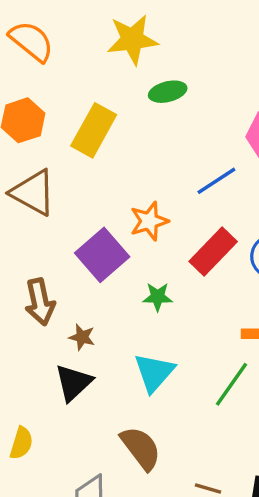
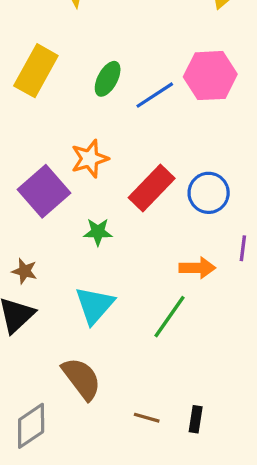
green ellipse: (168, 92) -> (108, 79), moved, turned -48
blue line: (216, 181) -> (155, 95), moved

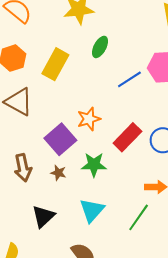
green ellipse: (108, 79) -> (100, 47), moved
green star: (98, 232) -> (94, 165), size x1.4
brown star: (25, 271) -> (58, 173), moved

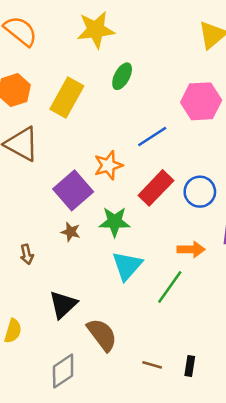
blue line: (129, 79) -> (152, 136), moved
brown arrow: (23, 168) -> (27, 254), moved, size x0.6
cyan triangle: (92, 210) -> (127, 266), moved
black triangle: (43, 216) -> (63, 305), moved

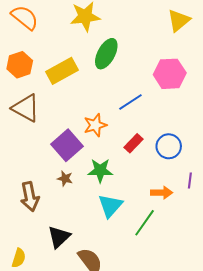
green ellipse: (122, 76) -> (106, 54), size x1.4
yellow rectangle: (67, 98) -> (62, 71), turned 32
red rectangle: (156, 188) -> (133, 143), size x0.7
brown arrow: (27, 254) -> (30, 197), size x1.8

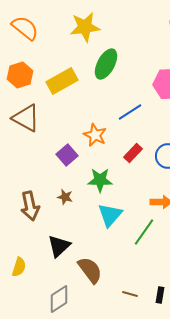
orange star: (95, 125) -> (95, 135), turned -30
purple square: (67, 145) -> (67, 155), size x0.7
brown star: (65, 178) -> (65, 197), moved

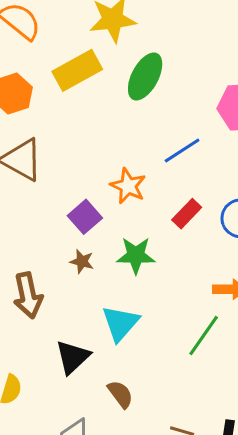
yellow rectangle: (62, 81) -> (77, 70), moved
brown star: (65, 197) -> (82, 262), moved
cyan triangle: (110, 215) -> (120, 323), moved
brown semicircle: (90, 270) -> (120, 394), size x0.7

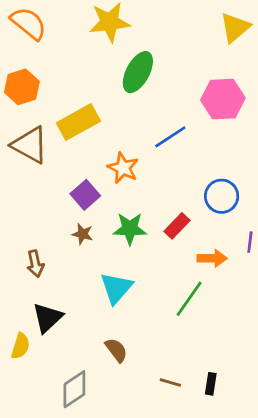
yellow rectangle: (77, 70) -> (78, 122), moved
red rectangle: (187, 214) -> (177, 226), moved
brown arrow: (28, 295) -> (35, 264), size x0.7
black triangle: (73, 357) -> (47, 318), moved

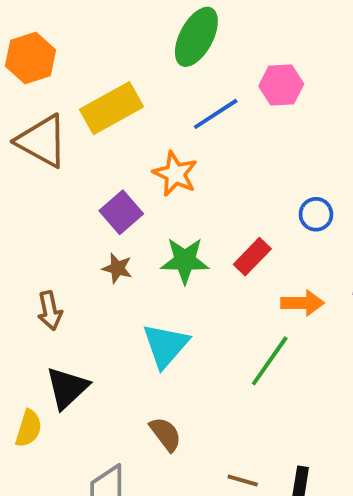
pink hexagon: (223, 99) -> (281, 85), moved, size x0.7
blue line: (170, 137) -> (216, 114), moved
blue circle: (222, 196) -> (316, 214), size x0.7

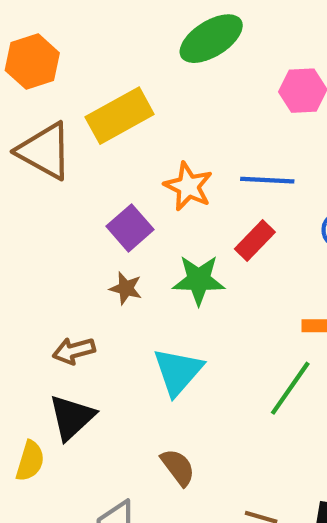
green ellipse: (196, 37) -> (211, 39), turned 30
blue line: (216, 114) -> (267, 180), moved, turned 36
red rectangle: (252, 257) -> (255, 240), moved
brown arrow: (50, 311) -> (74, 351), moved, turned 87

